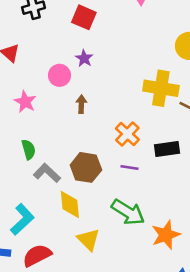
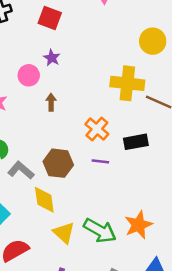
green arrow: (128, 212) -> (100, 231), moved

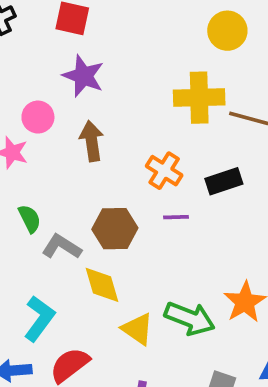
purple star: (52, 58) -> (83, 76), size x1.6
pink circle: (29, 75) -> (38, 117), moved
brown arrow: (51, 102) -> (92, 141), size x1.5

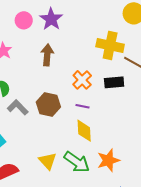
pink circle: (38, 117) -> (24, 20), moved
black rectangle: (224, 181) -> (114, 82), moved
yellow diamond: (102, 285) -> (84, 131), moved

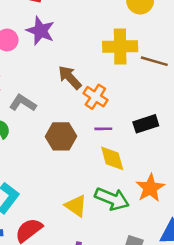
brown arrow: (47, 55) -> (70, 77), moved, turned -35
black rectangle: (114, 82) -> (146, 124), moved
gray L-shape: (18, 107) -> (23, 103), moved

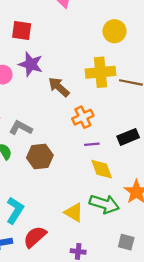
brown arrow: (70, 77) -> (59, 87), moved
orange cross: (95, 97) -> (83, 117), turned 36
brown hexagon: (61, 136) -> (40, 156), moved

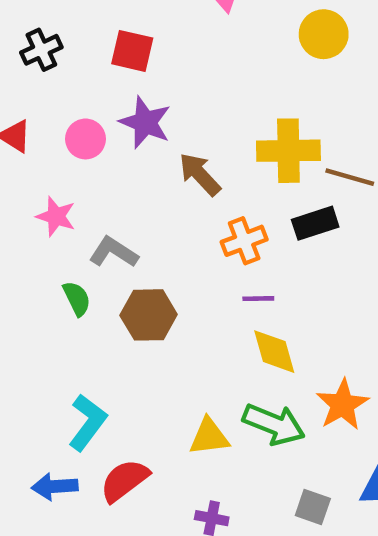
yellow circle: (114, 31) -> (324, 34), moved
black rectangle: (128, 137) -> (315, 223), moved
yellow triangle: (74, 212) -> (209, 437), turned -42

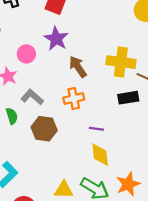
pink circle: (86, 139) -> (26, 54), moved
orange cross: (244, 241) -> (74, 99), moved

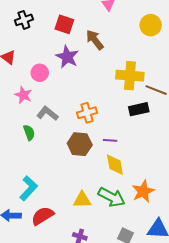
brown arrow: (78, 67) -> (95, 40), moved
brown hexagon: (44, 129) -> (80, 144), moved

